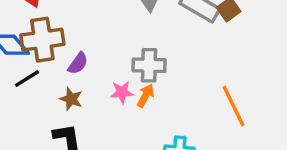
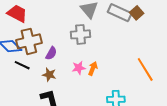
gray cross: (149, 65) -> (81, 34), moved
black line: (27, 79) -> (22, 65), turned 63

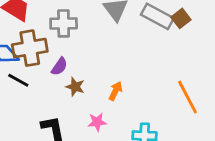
gray cross: (81, 34) -> (64, 23), moved
pink star: (79, 68) -> (97, 122), moved
brown star: (49, 75) -> (75, 87), moved

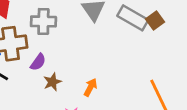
brown star: (75, 87) -> (52, 82), turned 30

